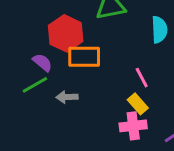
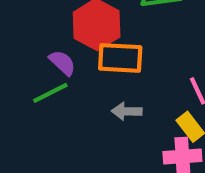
gray arrow: (67, 97) -> (127, 111), moved

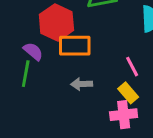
green line: (50, 93) -> (26, 74), turned -50

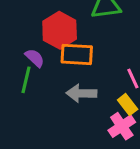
gray arrow: (82, 84) -> (81, 93), size x1.4
pink cross: (124, 115) -> (122, 126), turned -30

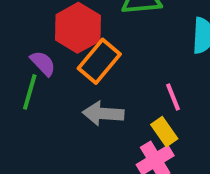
orange rectangle: (77, 54) -> (99, 61), turned -56

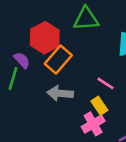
pink line: (173, 97) -> (105, 83), turned -36

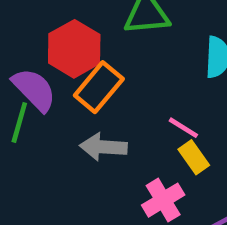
purple semicircle: (22, 60) -> (34, 90), size x1.5
yellow rectangle: (99, 106) -> (194, 157), moved

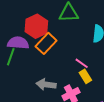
purple semicircle: (34, 90) -> (18, 43), turned -45
gray arrow: (103, 147) -> (46, 84), moved

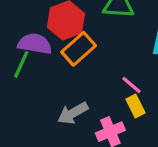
gray arrow: (46, 84) -> (73, 113), turned -42

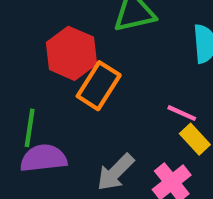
purple semicircle: (35, 44) -> (43, 158), moved

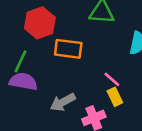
red hexagon: (71, 53) -> (40, 23), moved
orange rectangle: (99, 86) -> (68, 49), turned 48

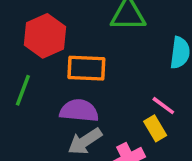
pink line: (112, 79) -> (163, 106), moved
purple semicircle: (23, 81) -> (79, 111), moved

